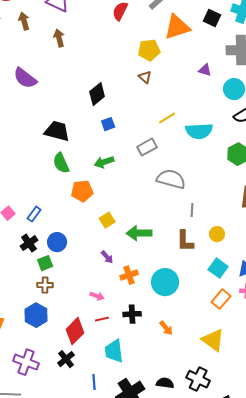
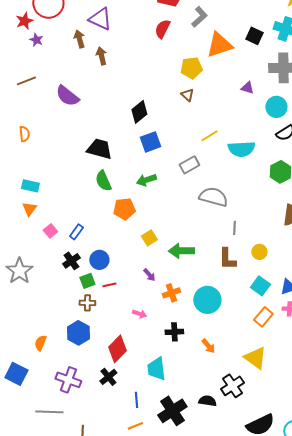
brown arrow: (24, 21) -> (79, 39), moved
blue square: (108, 124) -> (150, 142), size x1.5
red line: (102, 319) -> (109, 285), moved
black cross: (198, 379) -> (232, 386), moved, turned 30

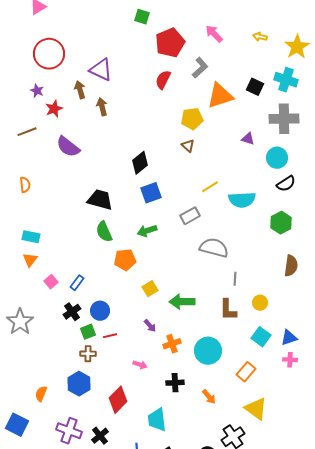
red star: (24, 21) -> (54, 109), moved
orange rectangle: (263, 317) -> (246, 372), moved
black cross: (108, 377) -> (100, 436), moved

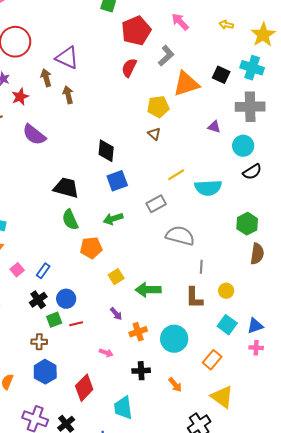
black diamond: (140, 163) -> (106, 151), turned -45
green hexagon: (281, 223) -> (247, 224), moved
brown cross: (88, 354) -> (39, 342), moved

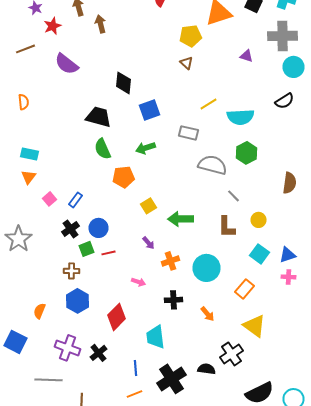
cyan circle: (243, 146) -> (294, 67), moved
black diamond: (106, 151) -> (124, 83), moved
gray rectangle: (156, 204) -> (188, 133), turned 42
green hexagon: (247, 224) -> (246, 153), moved
gray line: (201, 267) -> (234, 196), turned -48

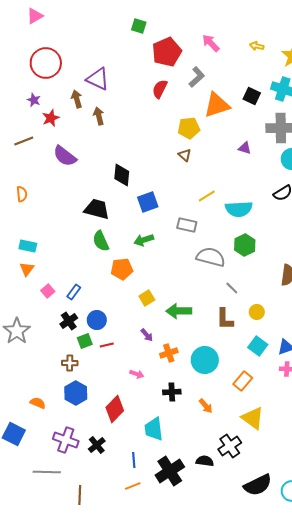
orange semicircle: (40, 311) -> (38, 403), turned 91

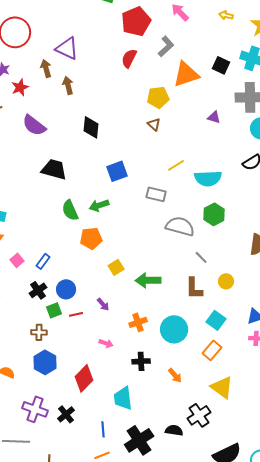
black diamond: (122, 175) -> (91, 127), moved
black trapezoid: (97, 209) -> (54, 169), moved
green arrow: (144, 240) -> (99, 205), moved
purple arrow: (147, 335) -> (103, 304), moved
cyan square: (258, 346) -> (216, 320), moved

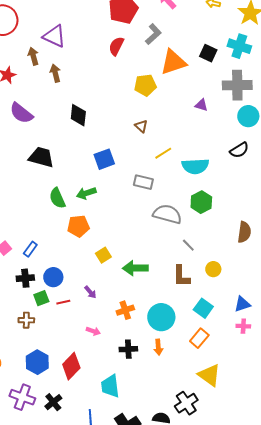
brown triangle: (154, 124) -> (141, 126), moved
black cross: (38, 290) -> (25, 278), turned 30
blue hexagon: (45, 362) -> (37, 362), moved
orange arrow: (175, 375) -> (158, 347), moved, turned 35

